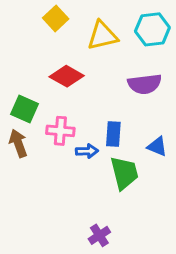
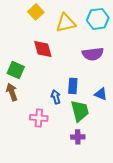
red diamond: (67, 76) -> (43, 49), turned 45
pink cross: (60, 131) -> (39, 118), moved
blue arrow: (87, 151) -> (56, 97), turned -104
purple cross: (99, 235) -> (78, 137), moved, turned 32

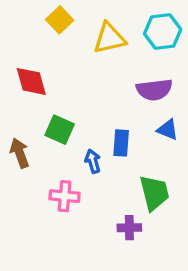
red diamond: (43, 49) -> (31, 81), moved
green square: (16, 70) -> (60, 130), moved
blue triangle: (101, 94) -> (168, 130), moved
green trapezoid: (80, 111) -> (154, 193), moved

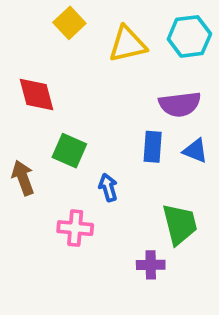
blue rectangle: (121, 143) -> (153, 147), moved

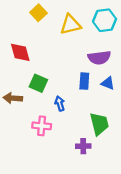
brown arrow: (23, 178) -> (13, 98), turned -66

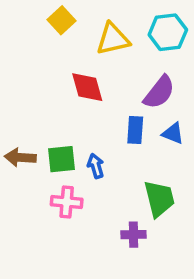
red diamond: (20, 52) -> (87, 87), moved
purple semicircle: (99, 58) -> (159, 92), turned -45
green square: (38, 83) -> (61, 159), moved, turned -30

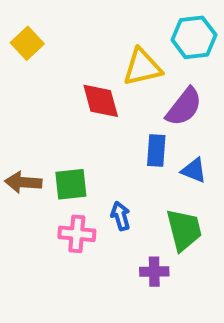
yellow square: (61, 20) -> (27, 43), moved
yellow triangle: (113, 39) -> (142, 67), moved
blue triangle: (173, 133) -> (194, 170), moved
blue arrow: (96, 166) -> (121, 216), moved

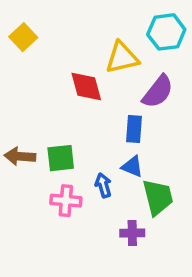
blue triangle: (194, 170) -> (132, 167), moved

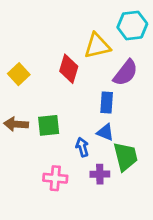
yellow square: (23, 37) -> (19, 74), moved
red diamond: (86, 86) -> (69, 69), turned 32
pink cross: (66, 201) -> (55, 178), moved
purple cross: (132, 233) -> (100, 174), moved

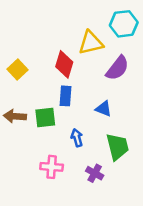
blue rectangle: (107, 103) -> (66, 96), moved
blue triangle: (105, 132) -> (104, 109), moved
purple cross: (100, 174) -> (95, 173), moved, turned 30

